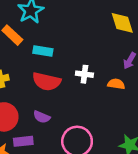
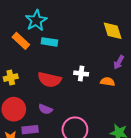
cyan rectangle: (43, 51) -> (49, 42), moved

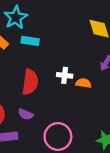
red semicircle: (49, 80) -> (30, 82), turned -95
orange semicircle: (108, 82) -> (84, 83), moved

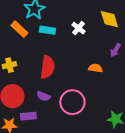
white cross: (65, 75) -> (78, 28), moved, turned 32
pink circle: (58, 137) -> (72, 102), moved

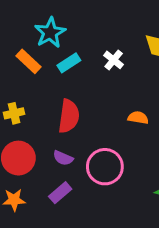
cyan rectangle: (47, 30) -> (69, 63), turned -42
purple rectangle: (28, 116) -> (60, 193), moved, turned -35

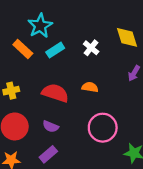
red semicircle: (69, 116) -> (55, 93), turned -80
orange semicircle: (138, 118) -> (90, 87), moved
pink circle: (105, 167) -> (103, 128), moved

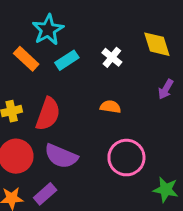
red semicircle: (55, 93) -> (48, 114), moved, turned 92
purple semicircle: (51, 126) -> (61, 156), size x1.6
purple rectangle: (48, 154) -> (45, 194), moved

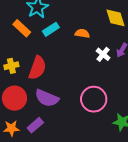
white cross: (112, 57) -> (103, 54), moved
orange semicircle: (110, 107) -> (82, 33), moved

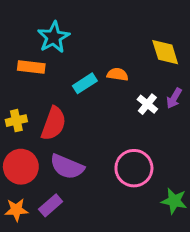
orange rectangle: (22, 28) -> (31, 67), turned -36
cyan rectangle: (51, 29) -> (85, 83), moved

